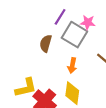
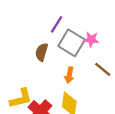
pink star: (88, 22) -> (91, 39), moved

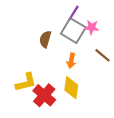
purple line: (57, 24) -> (73, 13), moved

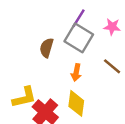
pink star: (92, 27) -> (112, 27), moved

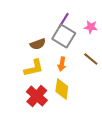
brown semicircle: (47, 48) -> (38, 44), turned -126
yellow L-shape: (24, 97) -> (34, 68), moved

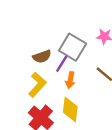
purple line: (64, 20) -> (62, 64), moved
yellow L-shape: (34, 68) -> (37, 85), turned -35

